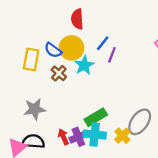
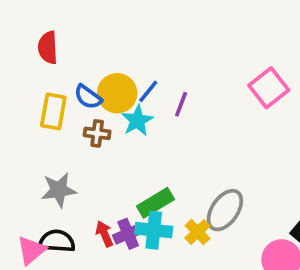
red semicircle: (77, 19) -> (48, 48), moved
blue line: (103, 43) -> (148, 91), moved
brown cross: (59, 73) -> (97, 133), turned -35

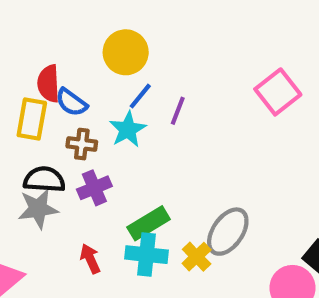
red semicircle: (48, 48) -> (48, 84), moved
yellow circle: (117, 93) -> (126, 52), moved
purple cross: (128, 234) -> (94, 188), moved
black semicircle: (57, 241) -> (44, 179), moved

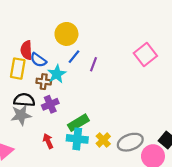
cyan star: (128, 129) -> (57, 74), moved
gray ellipse: (228, 232) -> (130, 142), moved, turned 35

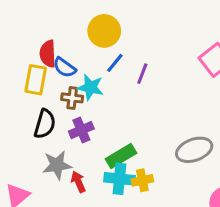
cyan star: (57, 74) -> (91, 87), turned -30
black semicircle: (24, 100) -> (45, 124), turned 102
gray star: (21, 115) -> (57, 165), moved
yellow cross: (103, 140) -> (142, 180), moved, turned 32
gray ellipse: (130, 142) -> (194, 150), moved

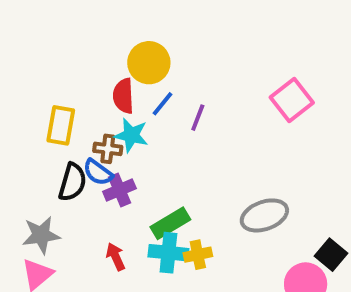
red semicircle: (48, 54) -> (123, 96), moved
blue semicircle: (65, 67) -> (98, 172), moved
gray star: (57, 165) -> (41, 235), moved

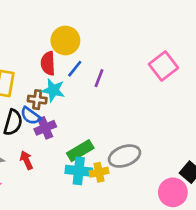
gray ellipse: (264, 215) -> (124, 156), moved
red arrow: (116, 257) -> (26, 160), moved

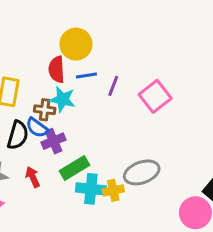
pink square: (163, 66) -> (155, 96), moved
blue line: (75, 69) -> (86, 75), turned 42
green rectangle: (80, 151) -> (74, 168), moved

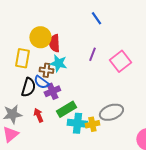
yellow circle: (76, 44) -> (40, 37), moved
blue line: (86, 75) -> (96, 18), moved, turned 64

